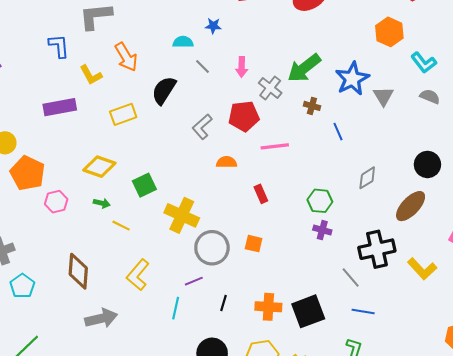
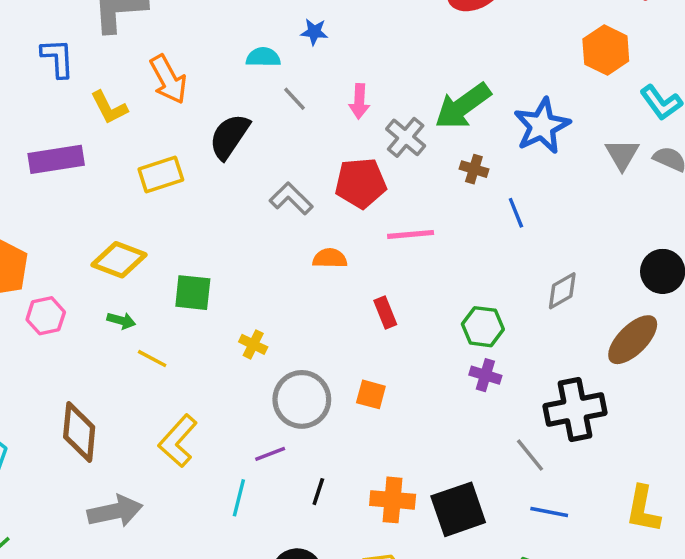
gray triangle: (383, 96) -> (622, 154), moved
gray L-shape: (202, 127) -> (291, 199), turned 85
green square: (144, 185) -> (193, 293), turned 30
yellow cross: (182, 215) -> (253, 344), size x0.5
yellow L-shape: (422, 269) -> (643, 509), moved, turned 52

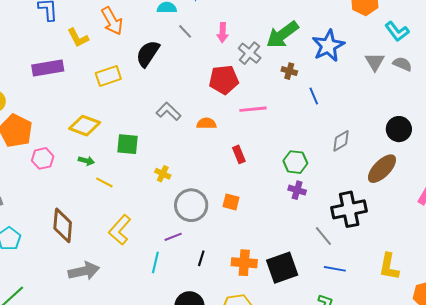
gray L-shape: (291, 199) -> (169, 111), moved

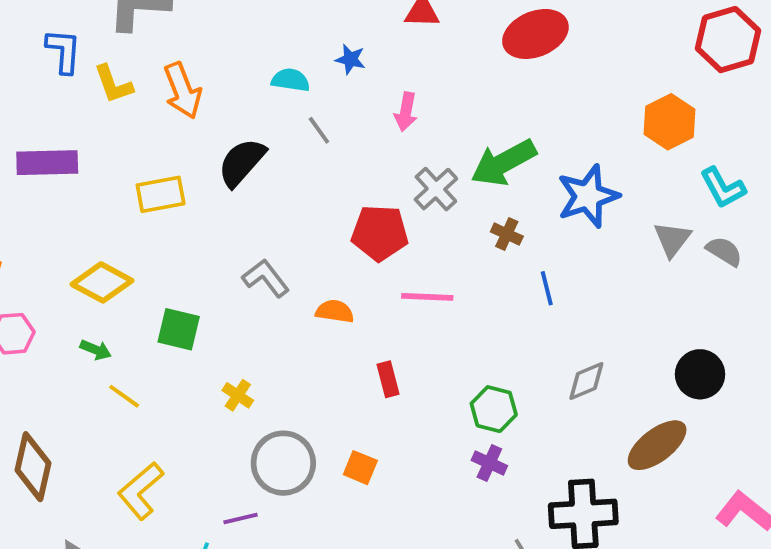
pink arrow: (223, 33) -> (406, 112), moved
yellow L-shape: (78, 38) -> (113, 84), moved

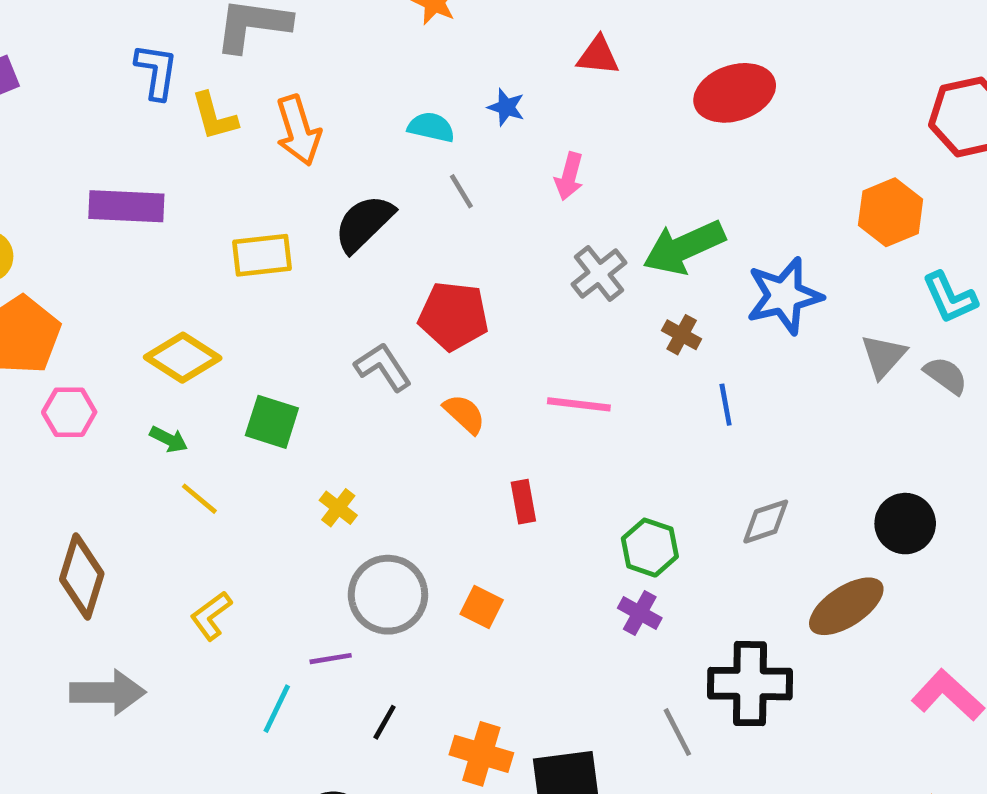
red pentagon: (380, 233) -> (454, 316), moved
orange semicircle: (335, 311) -> (464, 414), turned 30
yellow L-shape: (141, 491) -> (211, 616), size x0.7

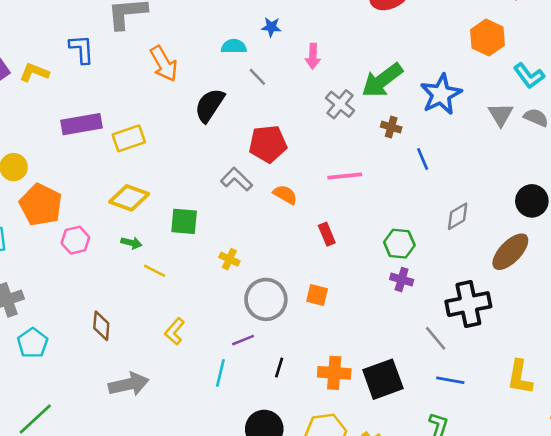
yellow L-shape: (214, 116) -> (34, 72), moved, turned 140
yellow rectangle: (262, 255) -> (129, 138), moved
brown diamond: (82, 577) -> (101, 326), size x0.7

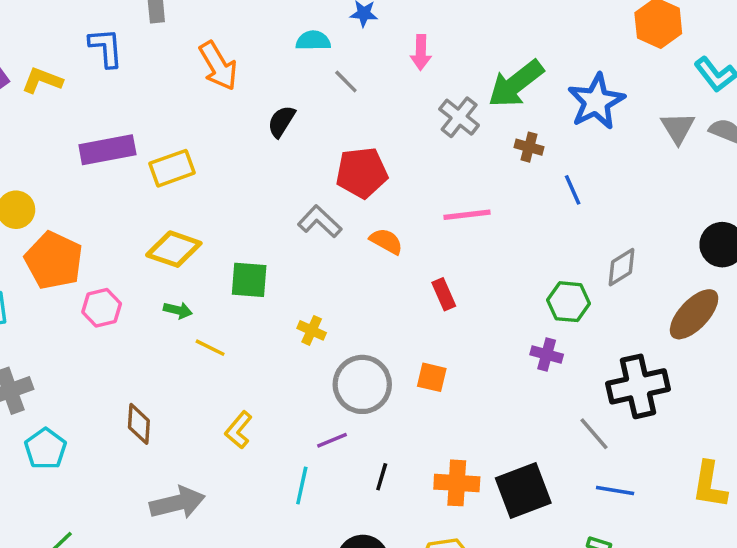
black semicircle: (210, 105) -> (281, 121), size x0.7
green hexagon: (399, 244) -> (569, 302), moved

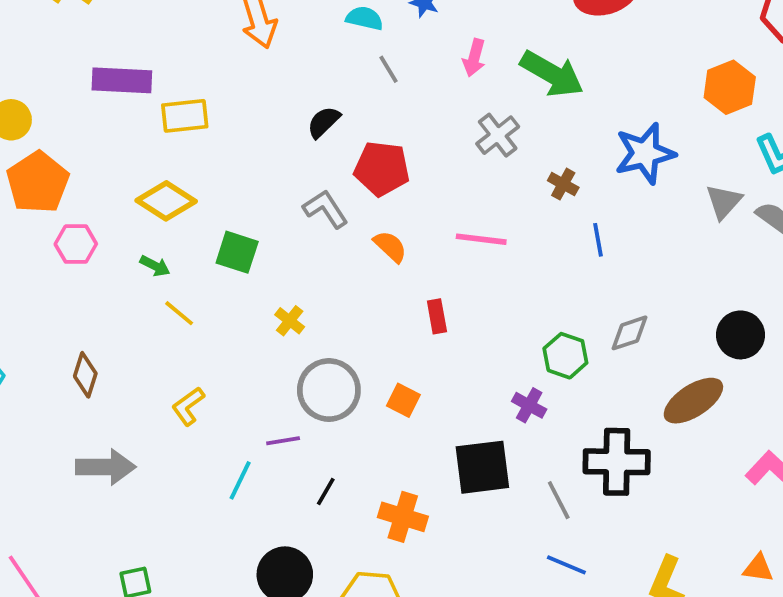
green arrow: (516, 84) -> (552, 74), moved, turned -126
black semicircle: (281, 121) -> (324, 122), moved
black square: (523, 490) -> (482, 467), moved

